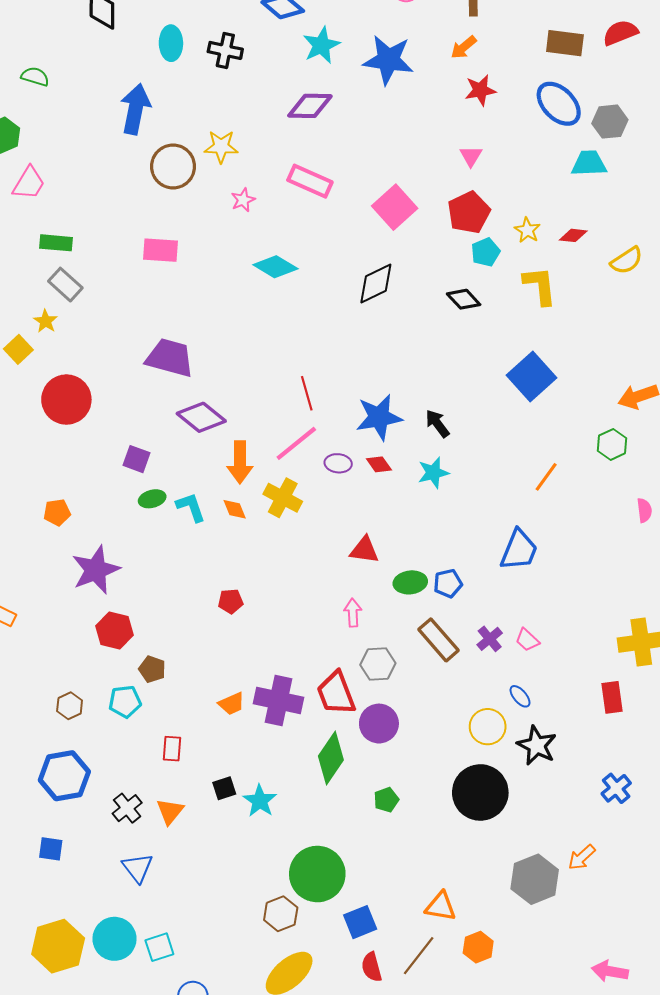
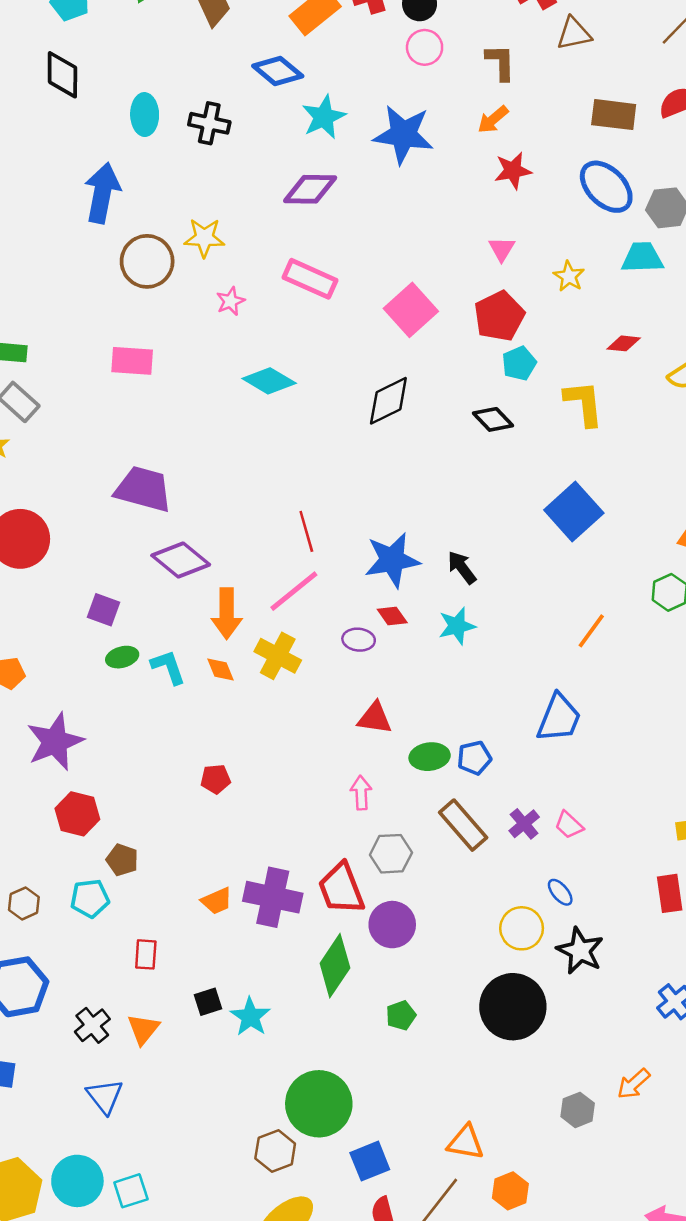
yellow star: (527, 230) -> (569, 276), moved
purple ellipse: (338, 463) -> (359, 640), moved
gray hexagon: (535, 879) -> (578, 1110), size x0.6

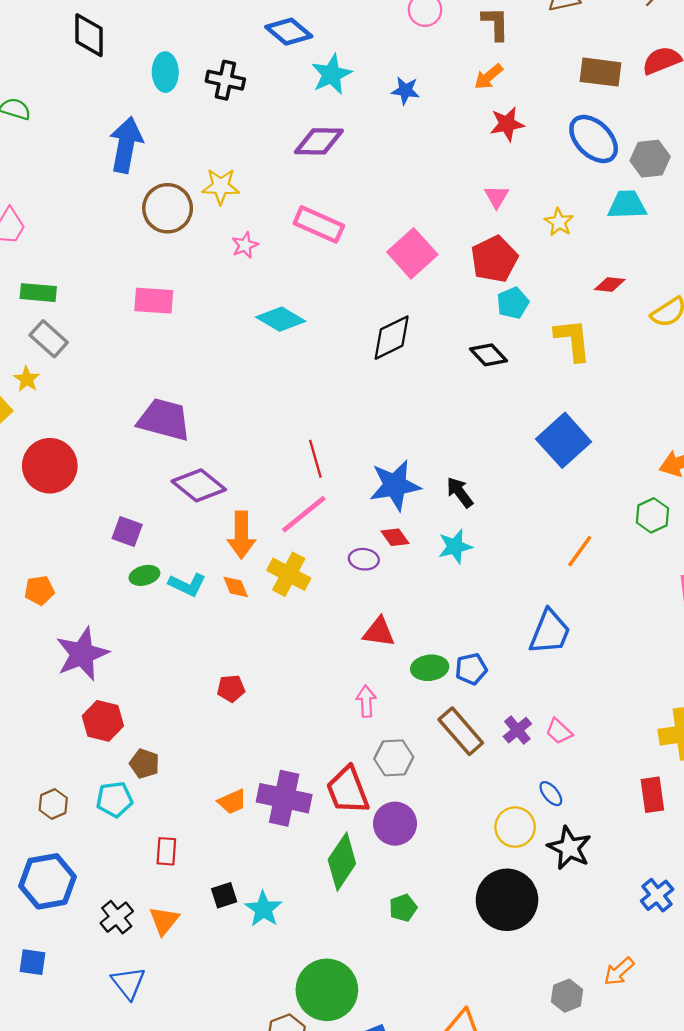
blue star: (403, 134) -> (405, 91), size x0.5
cyan L-shape: (168, 667) -> (187, 585), turned 135

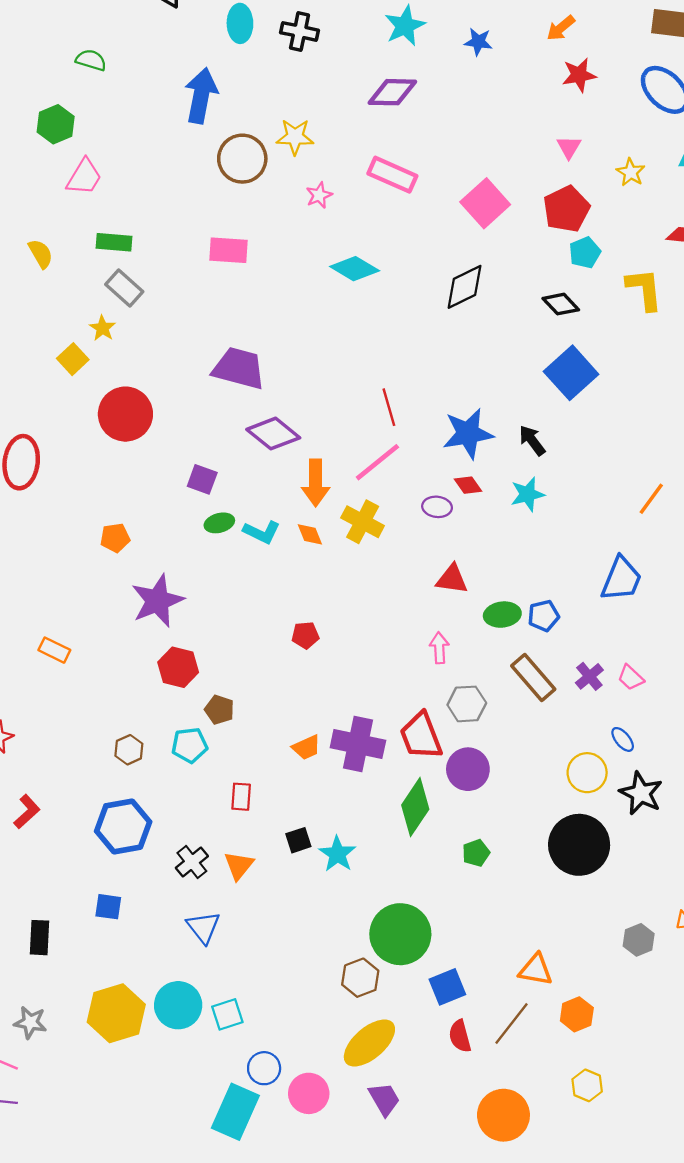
blue square: (564, 440) -> (571, 373), moved

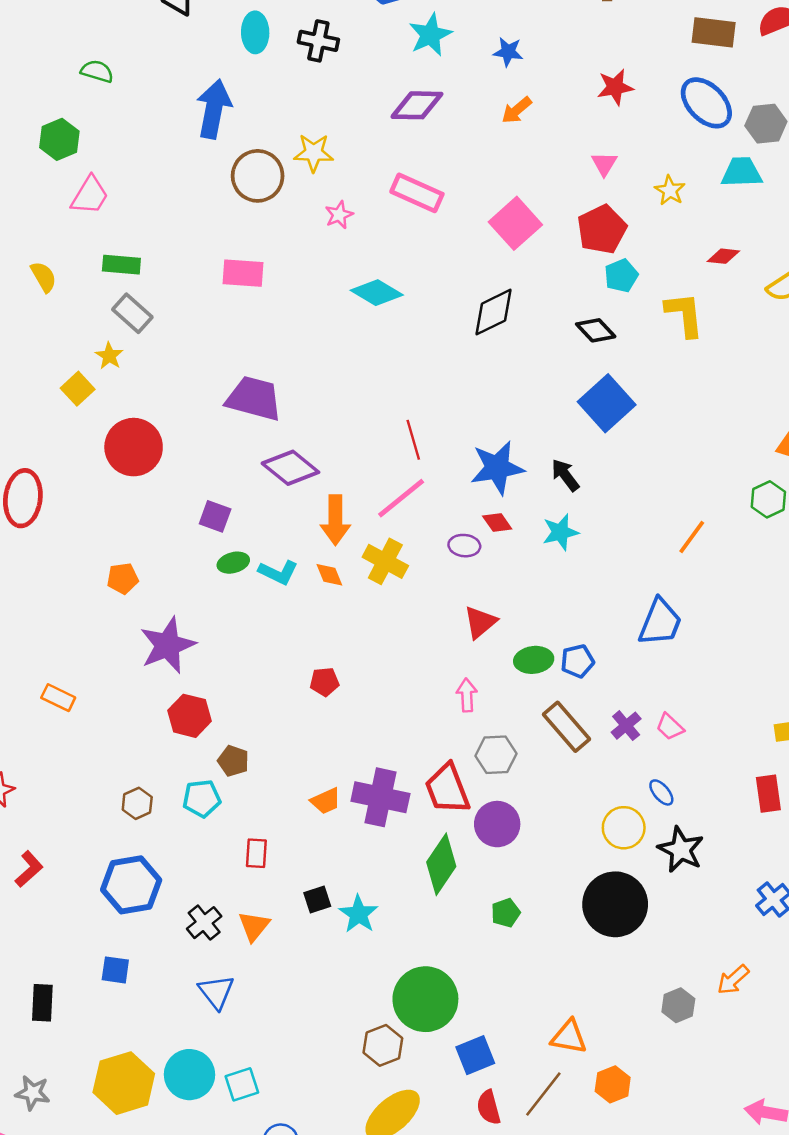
orange arrow: (561, 28) -> (517, 110), moved
red triangle: (452, 579) -> (480, 622), turned -48

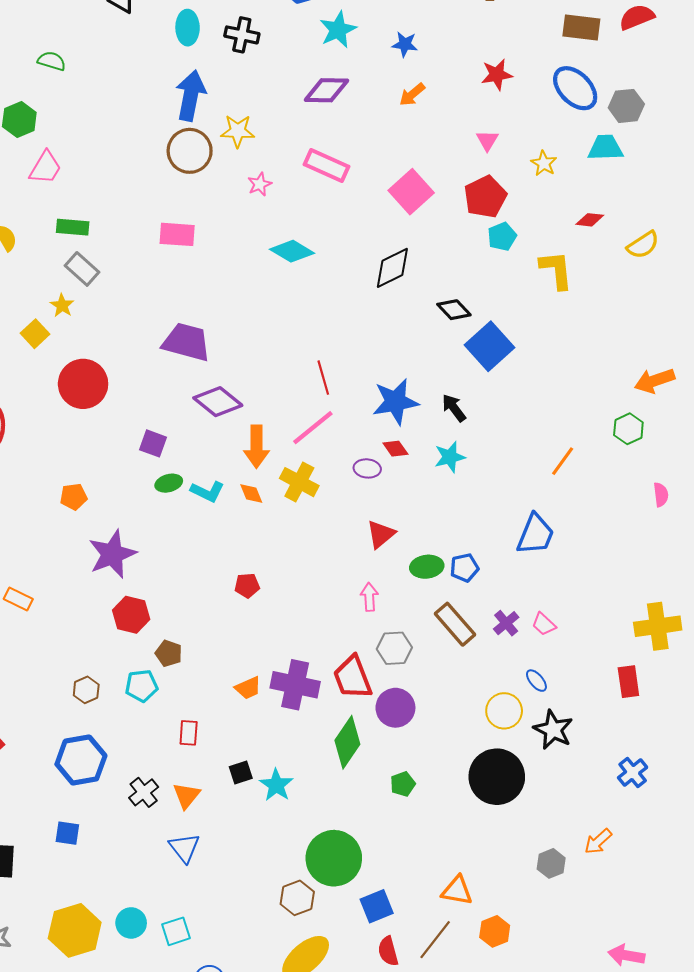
blue arrow: (214, 109) -> (191, 95), moved
black diamond: (596, 330) -> (454, 310), moved
blue triangle: (216, 992) -> (184, 848), moved
cyan circle: (190, 1075) -> (131, 923), size x0.7

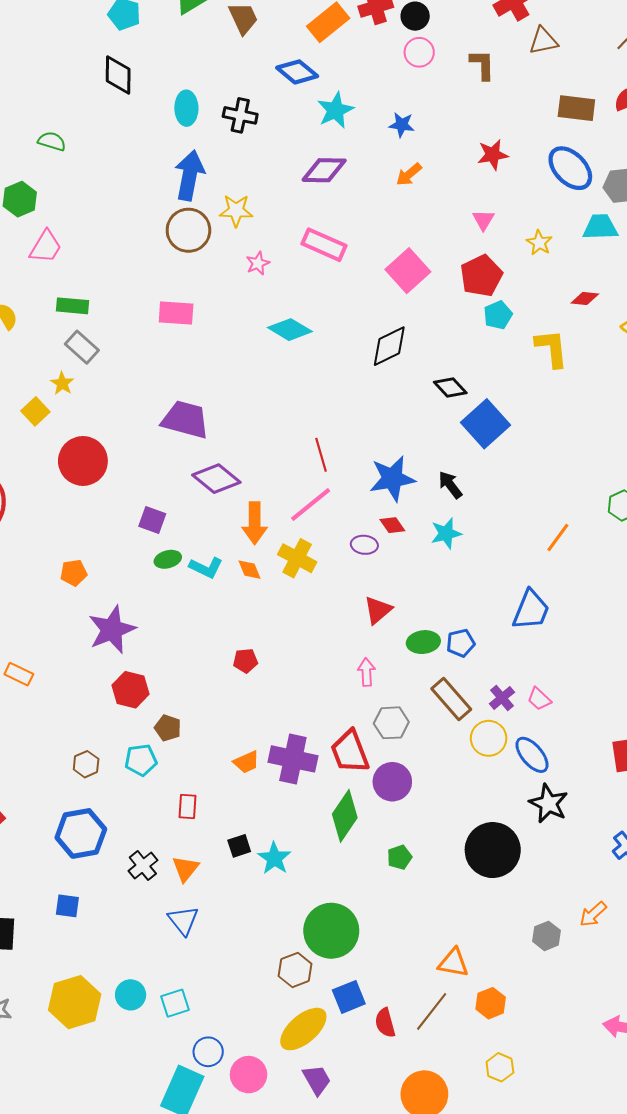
blue ellipse: (536, 681) -> (532, 755), size x1.6
yellow circle: (504, 711) -> (489, 738), moved
blue square: (377, 906) -> (349, 997), moved

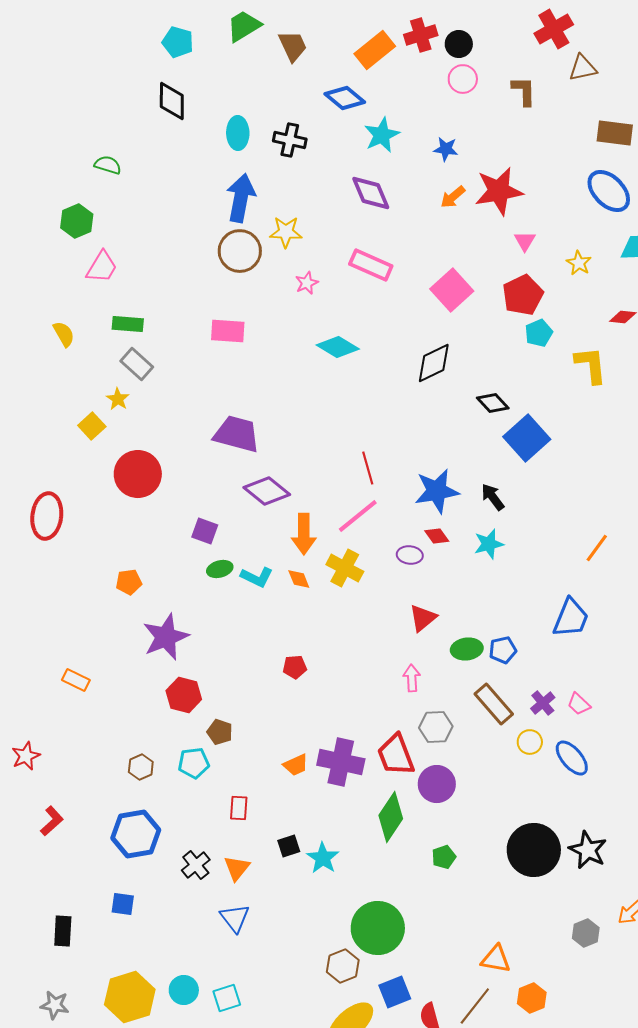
red star: (493, 155) -> (499, 191), moved, size x1.6
purple diamond: (324, 170) -> (371, 193), turned 66
yellow circle: (489, 738) -> (530, 742), size x0.7
black star: (549, 803) -> (588, 850), moved

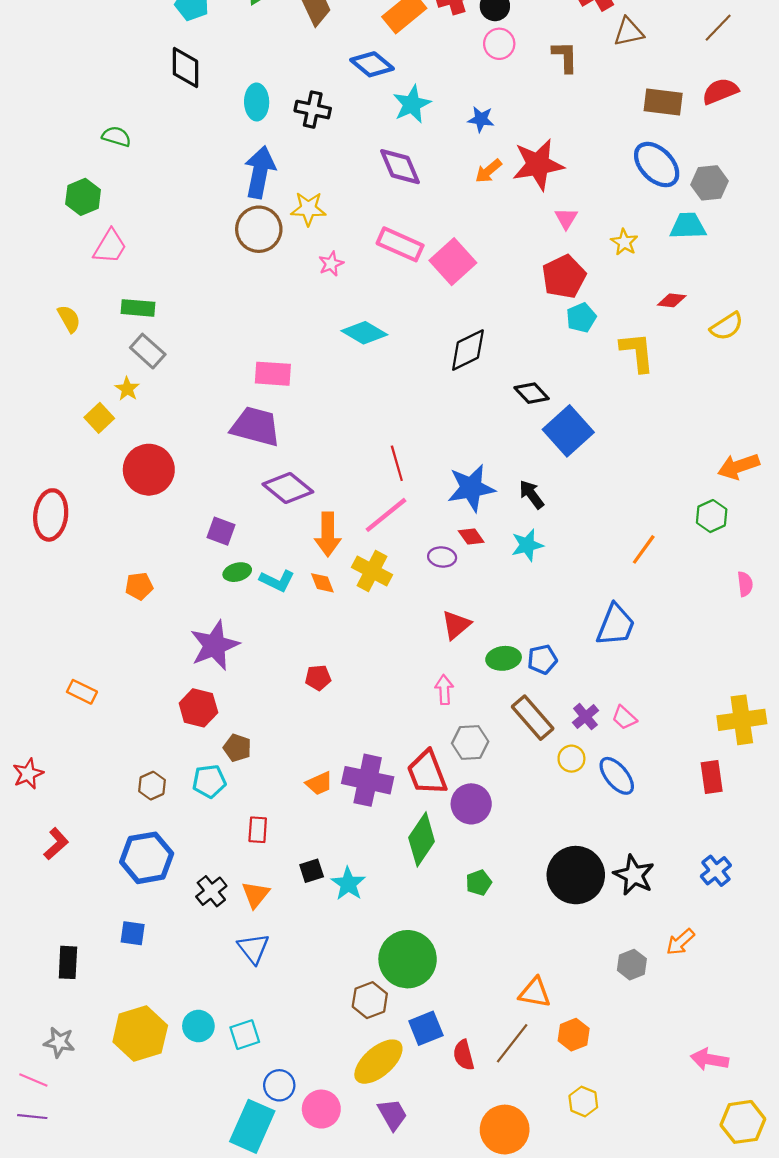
pink square: (452, 290) -> (453, 262), moved
pink rectangle: (228, 331) -> (273, 374), moved
purple star: (166, 637) -> (215, 645), moved

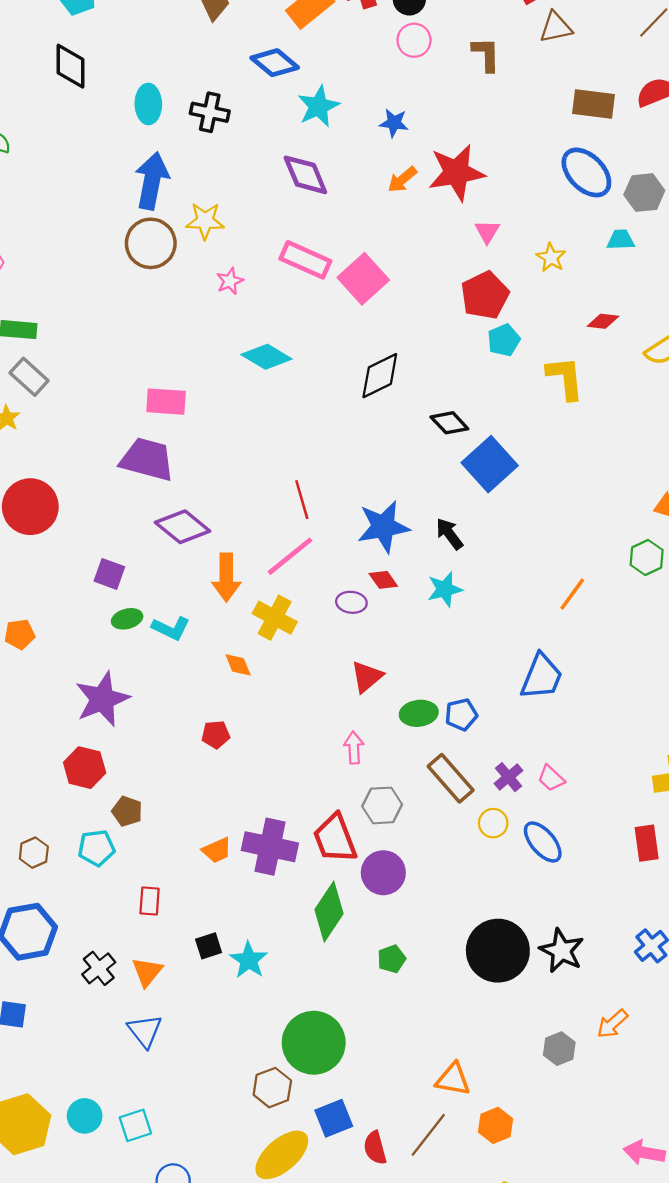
cyan trapezoid: (688, 226) -> (621, 240), size x0.7
orange diamond: (322, 583) -> (238, 665), moved

